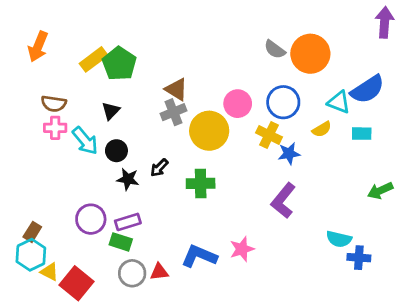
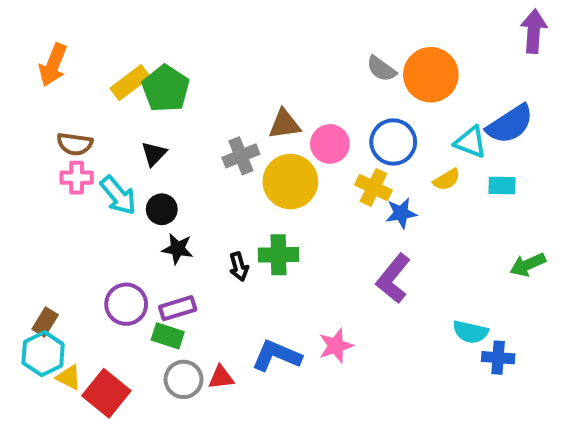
brown triangle: (176, 89) -> (284, 124), moved, turned -40
black arrow: (159, 168) -> (239, 267), moved, turned -60

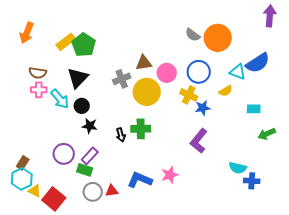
black triangle: (154, 154) -> (78, 78), size x1.6
cyan rectangle: (502, 186) -> (254, 109), moved
purple rectangle: (178, 308) -> (90, 156), turned -30

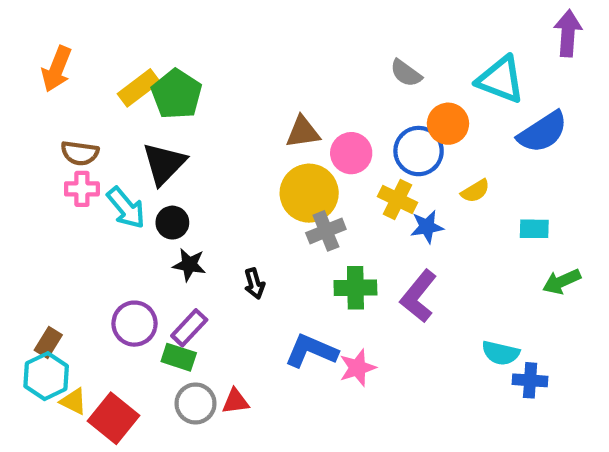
orange circle: (218, 38) -> (448, 124), moved, size x0.7
cyan triangle: (238, 72) -> (501, 79), moved, size x1.4
gray cross: (122, 79) -> (326, 231), moved
green cross: (141, 129) -> (355, 288), moved
blue L-shape: (140, 180) -> (311, 351), moved

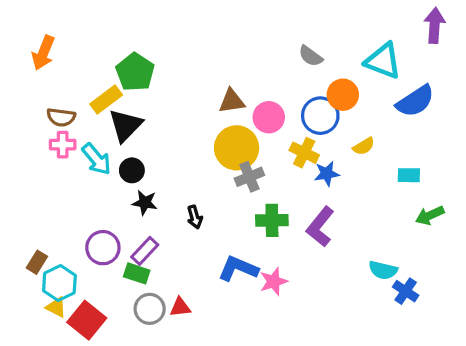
yellow rectangle: (139, 88) -> (106, 100), moved
cyan hexagon: (46, 376) -> (59, 283), moved
blue cross: (530, 380) -> (406, 291), turned 30

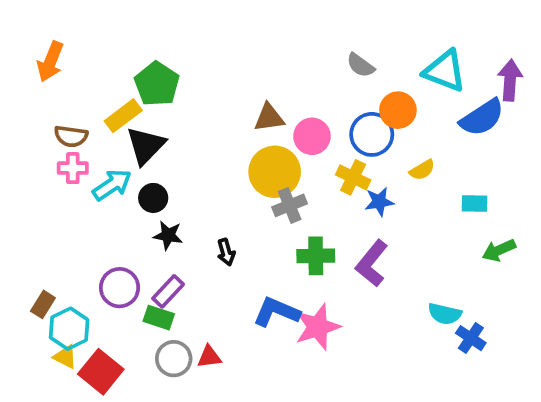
purple arrow: (435, 25) -> (510, 80), moved
cyan arrow: (96, 159) -> (112, 185), turned -84
pink star: (274, 281) -> (318, 327), size x1.4

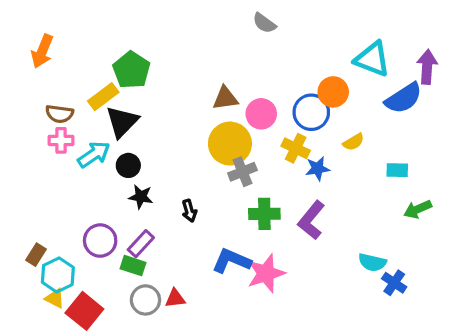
gray semicircle: (361, 65) -> (264, 23), moved

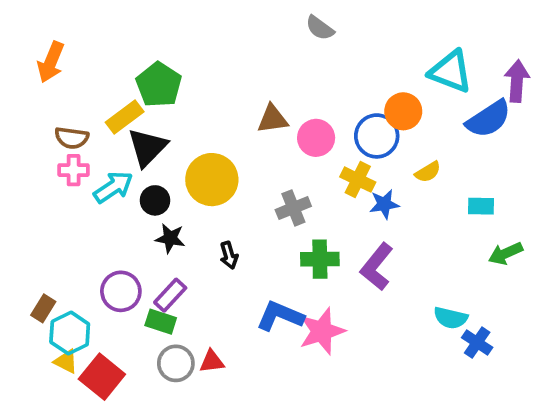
yellow circle: (230, 144) -> (212, 180), moved

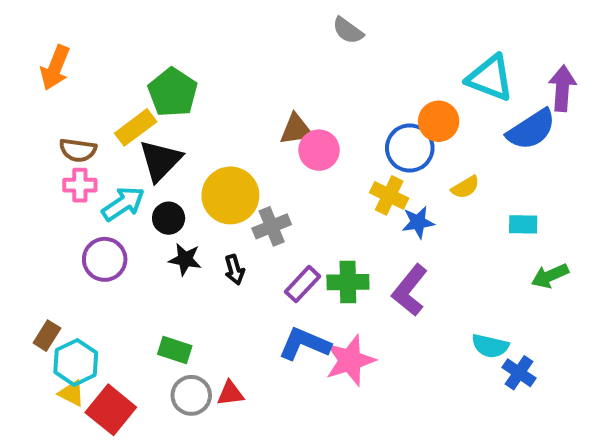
pink circle: (316, 138) -> (319, 150), moved
gray cross: (293, 208) -> (272, 226), moved
black arrow: (229, 255) -> (235, 270), moved
purple circle: (121, 291) -> (105, 259), moved
purple rectangle: (170, 295) -> (303, 284), moved

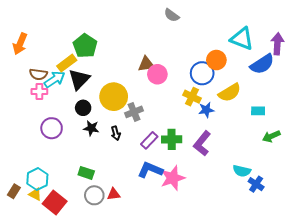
orange arrow: (55, 68) -> (20, 44), moved
yellow semicircle: (465, 187) -> (230, 93), size x1.6
cyan arrow: (123, 204) -> (55, 79), moved
brown rectangle: (47, 336) -> (14, 191), moved

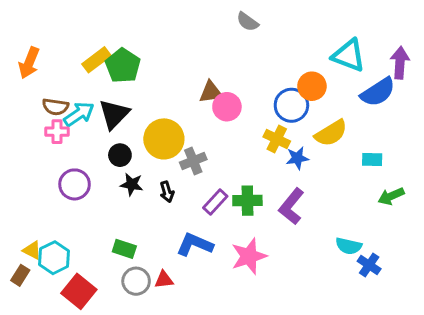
yellow rectangle: (67, 63) -> (97, 60), moved
blue L-shape: (150, 170) -> (195, 245), moved
yellow triangle: (35, 194) -> (32, 250), moved

